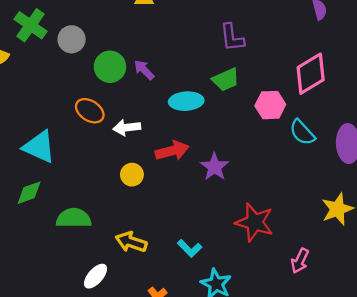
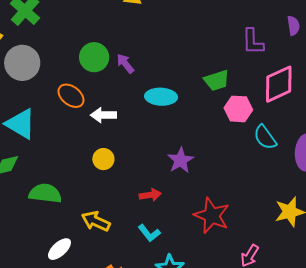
purple L-shape: (232, 37) -> (253, 42), moved
gray circle: (72, 39) -> (22, 63), moved, size x1.4
green trapezoid: (226, 80) -> (217, 80), moved
red arrow: (172, 151) -> (150, 195), moved, size x0.7

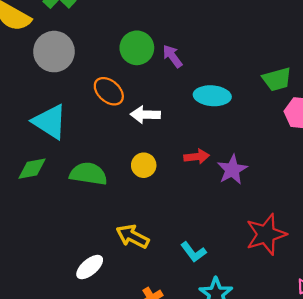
green semicircle: (45, 193) -> (88, 174), moved
red arrow: (150, 195) -> (197, 157), moved
red star: (212, 216) -> (266, 234), turned 30

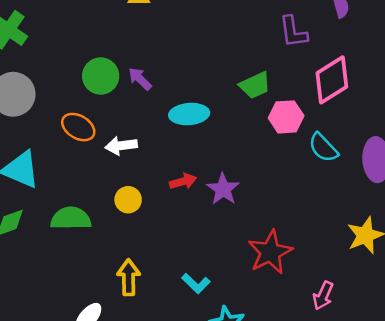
yellow arrow: (133, 236) -> (129, 277), turned 72

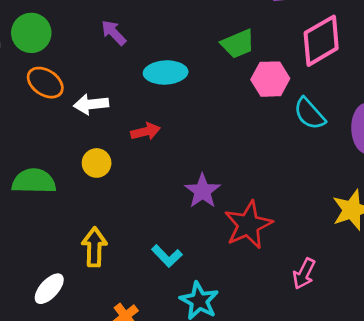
green circle: (101, 76) -> (31, 33), moved
red arrow: (183, 181) -> (146, 132), moved
purple star: (223, 189) -> (202, 191), moved

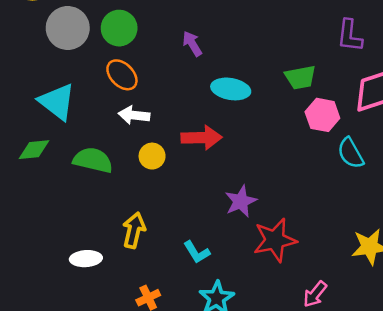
white arrow: (91, 104) -> (134, 115), moved
red arrow: (146, 132) -> (202, 138), size x1.5
white ellipse: (49, 289) -> (86, 259), turned 32

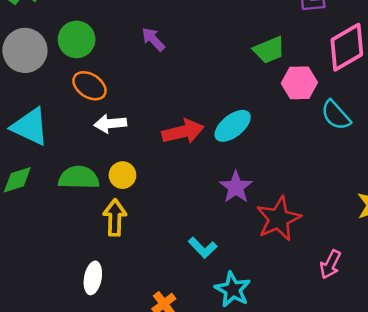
cyan ellipse: (231, 89) -> (233, 126), moved, turned -36
yellow circle: (152, 156) -> (122, 175), moved
yellow arrow: (134, 230) -> (115, 218), moved
white ellipse: (86, 259) -> (93, 278), turned -64

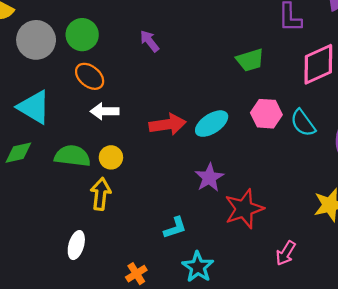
pink hexagon: (299, 83) -> (266, 114), moved
cyan L-shape: (203, 248) -> (175, 228), turned -70

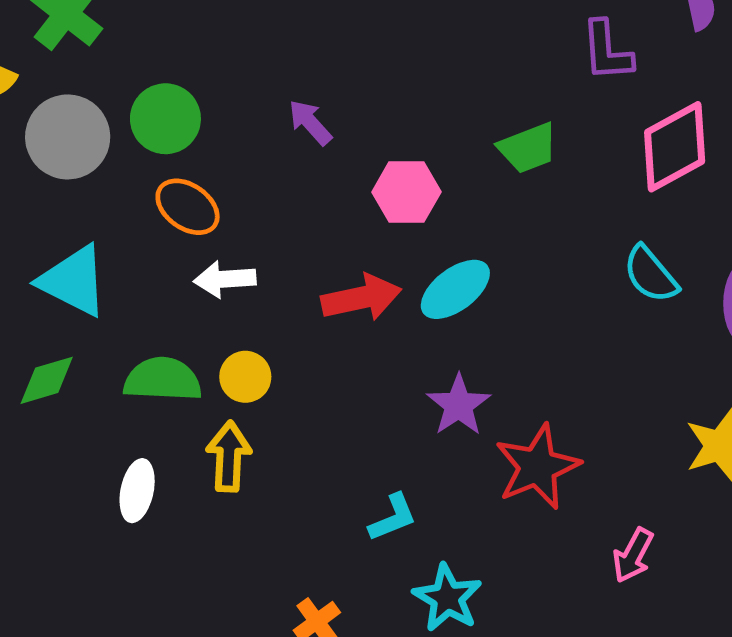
pink hexagon: (266, 114) -> (406, 192), moved
white ellipse: (76, 245) -> (137, 491), moved

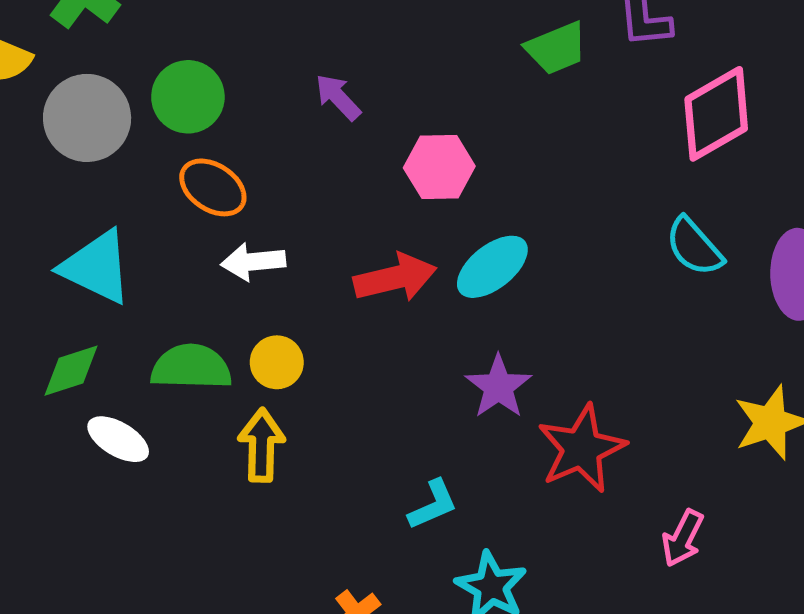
green trapezoid: (528, 148) -> (556, 48), moved
white ellipse: (137, 491) -> (118, 439), moved, turned -70

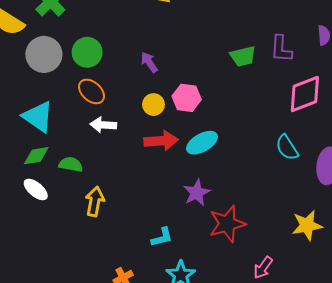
yellow circle: (277, 362) -> (153, 105), moved
green semicircle: (191, 367) -> (71, 164), size x0.7
green diamond: (71, 371) -> (36, 156), moved

